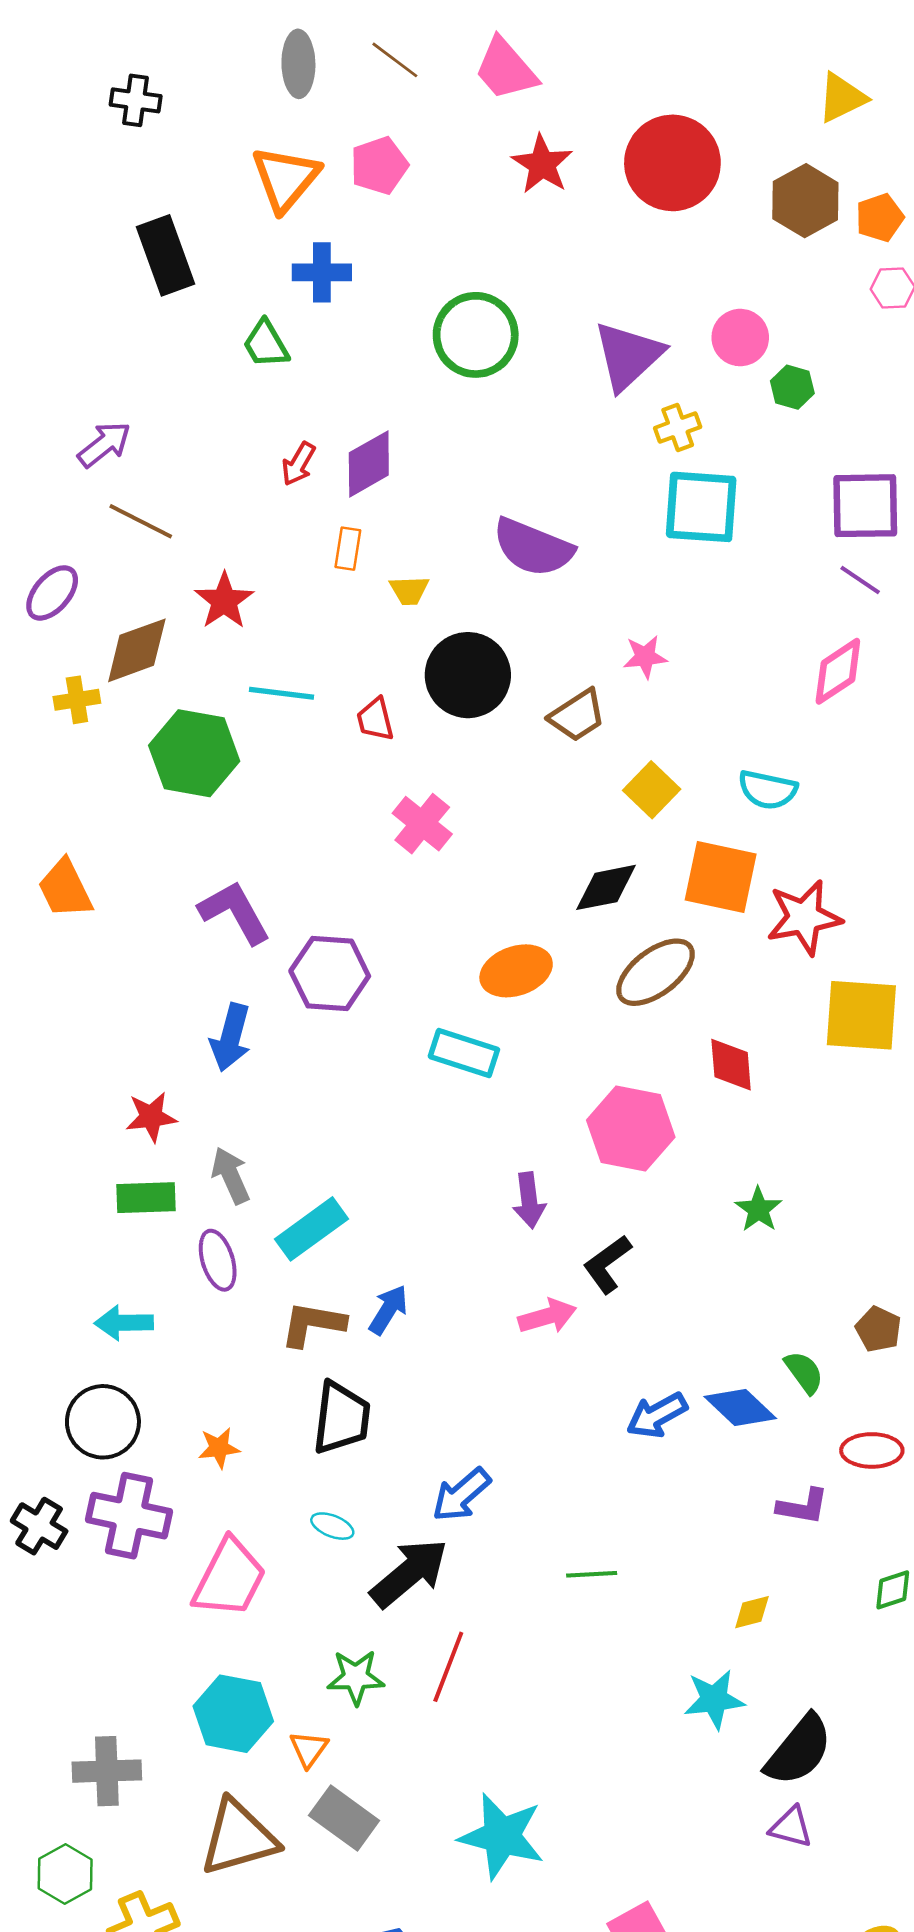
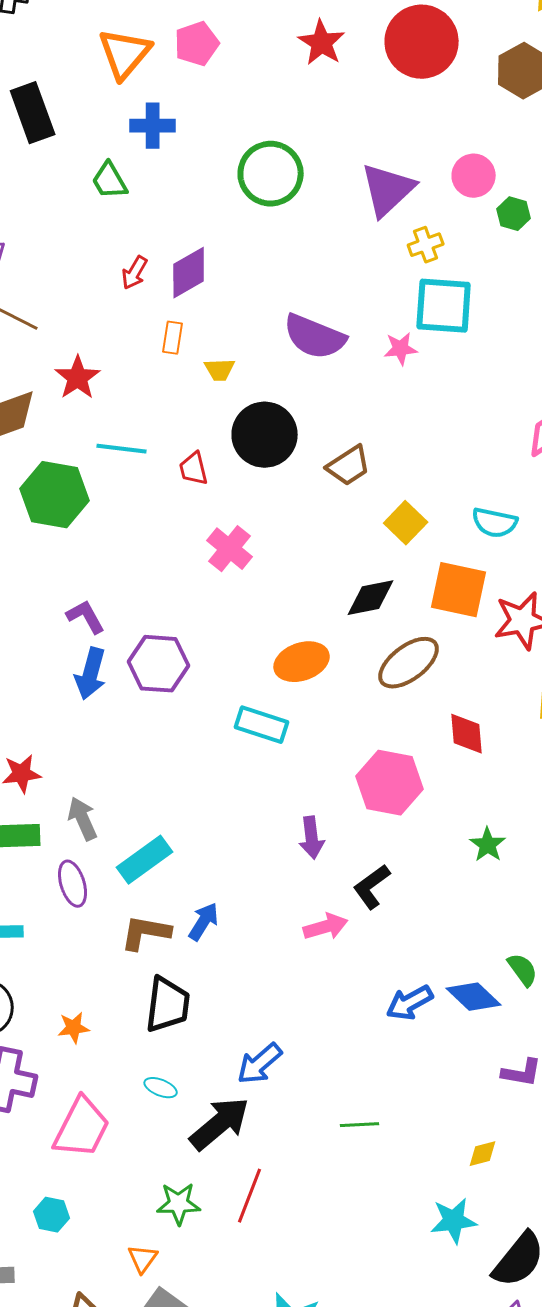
pink star: (645, 657) -> (401, 349), moved
purple L-shape: (235, 912) -> (86, 617), size x0.7
blue arrow: (231, 1037) -> (91, 674), moved
cyan hexagon: (233, 1714) -> (52, 1215), moved, size x0.6

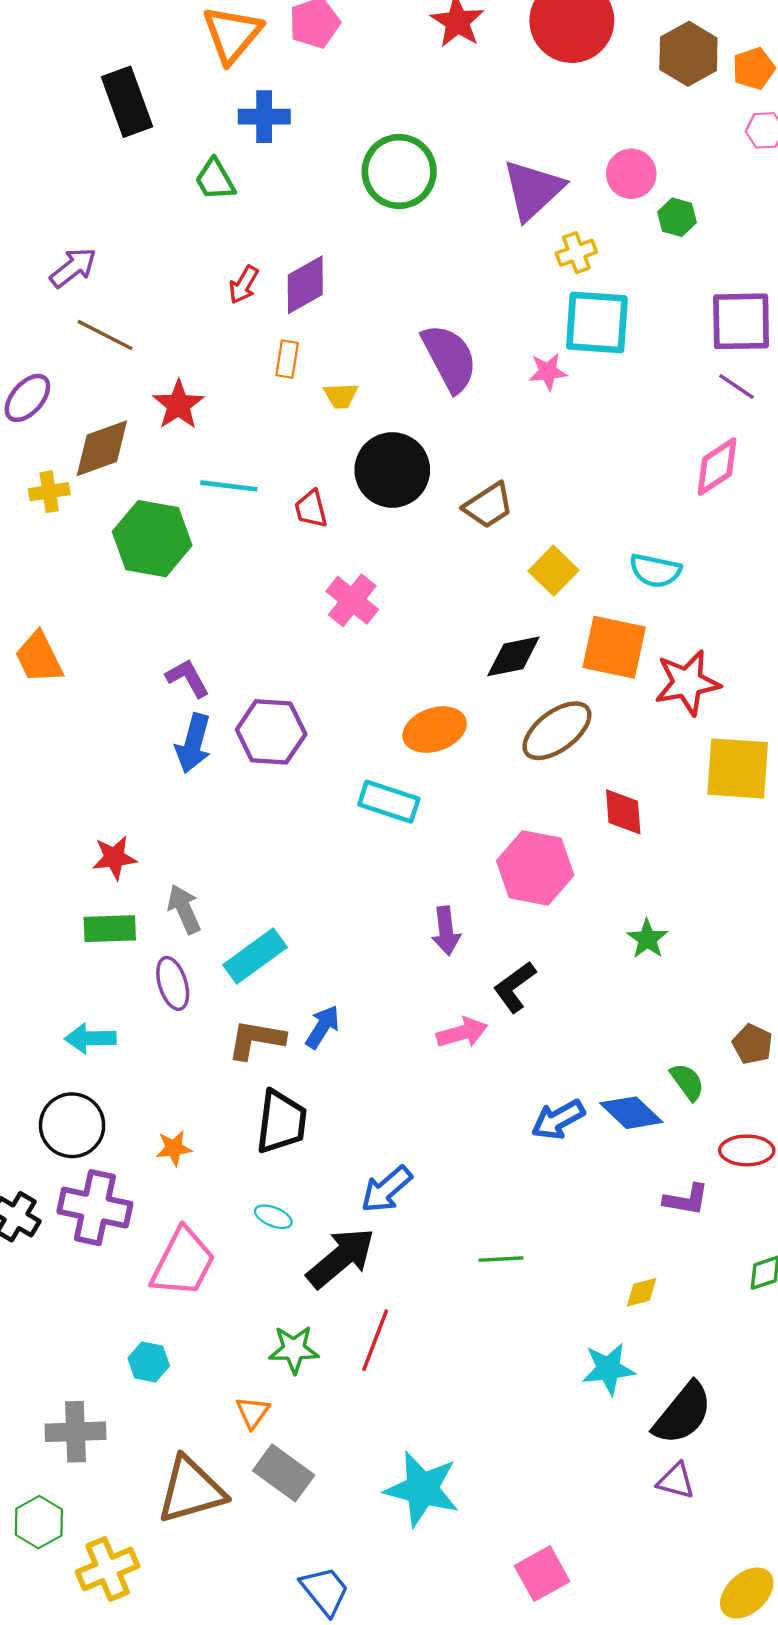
purple semicircle: (315, 337) -> (449, 358), turned -140

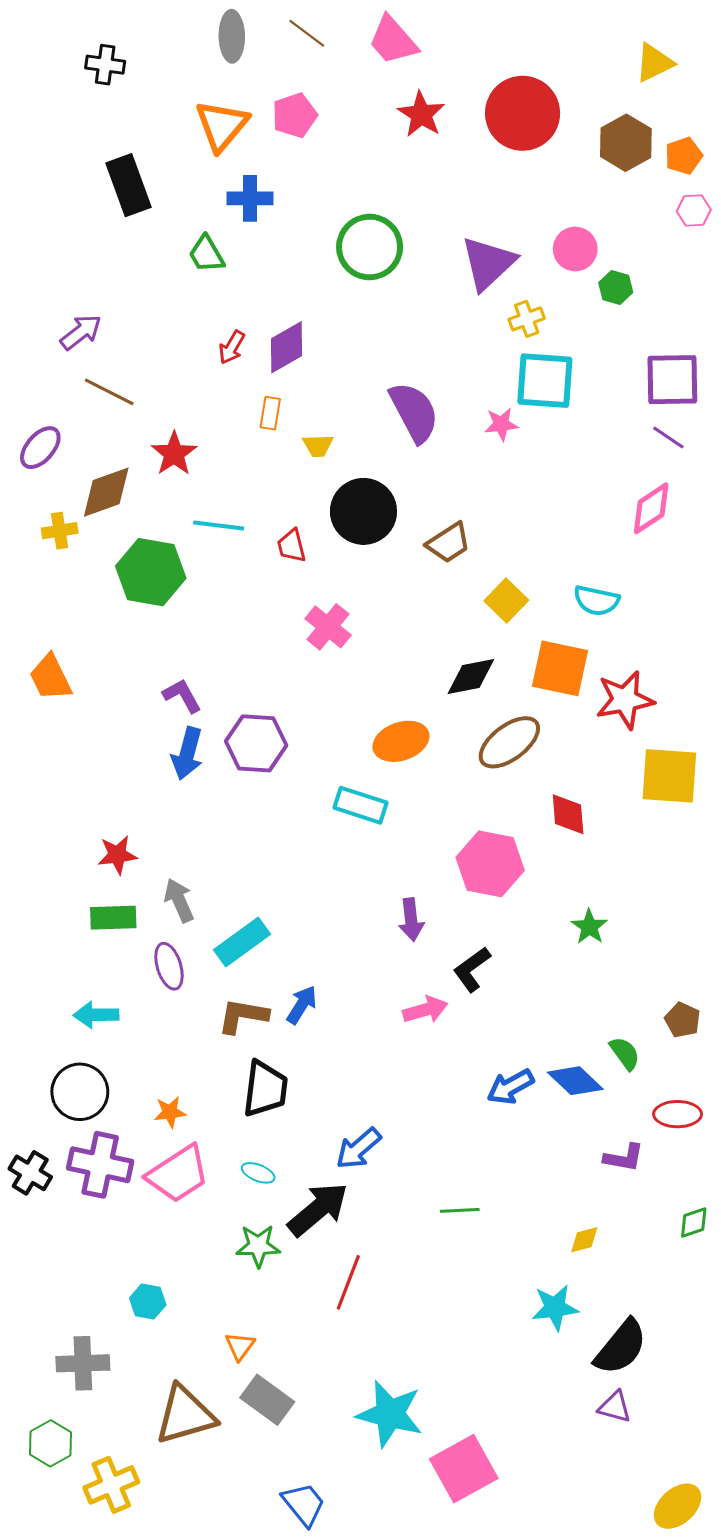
pink trapezoid: (183, 1262) -> (178, 1174), moved, turned 30
green star: (294, 1349) -> (258, 1246), moved
pink square: (542, 1574) -> (464, 1469), moved, size x1.4

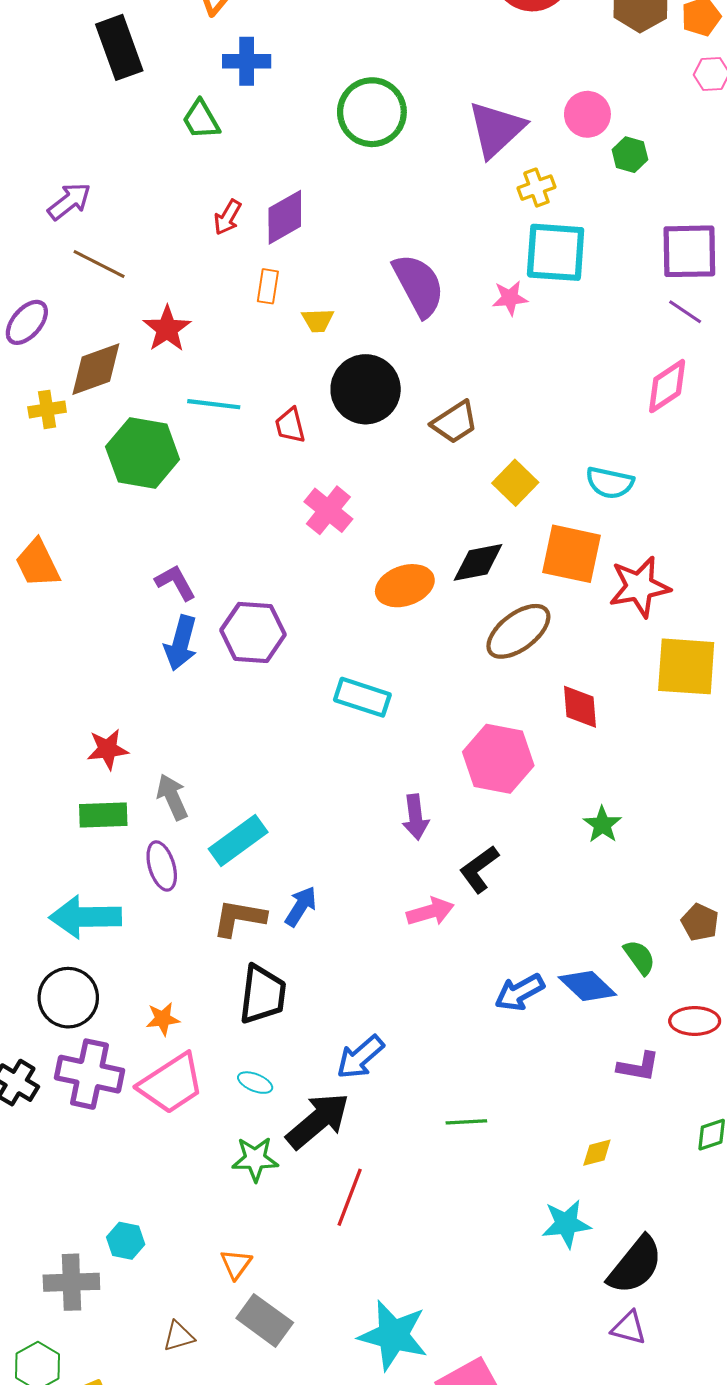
orange ellipse: (401, 741) -> (405, 586), moved
cyan arrow: (96, 1015) -> (85, 917), size x1.5
cyan hexagon: (148, 1302) -> (126, 1241), moved
brown triangle: (185, 1415) -> (179, 1336), size x0.5

